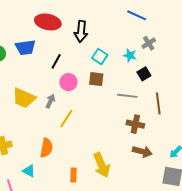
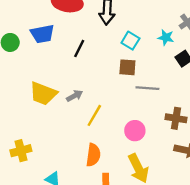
pink circle: (68, 82) -> (135, 131), moved
gray line: (127, 96) -> (147, 88), moved
gray arrow: (50, 101) -> (75, 96), turned 40
orange semicircle: (46, 148) -> (93, 155), moved

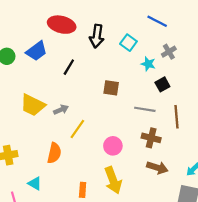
blue trapezoid: (42, 34) -> (37, 51), turned -30
cyan square: (130, 41) -> (128, 43), moved
gray line: (147, 88) -> (145, 109), moved
orange semicircle: (93, 155) -> (54, 153), moved

